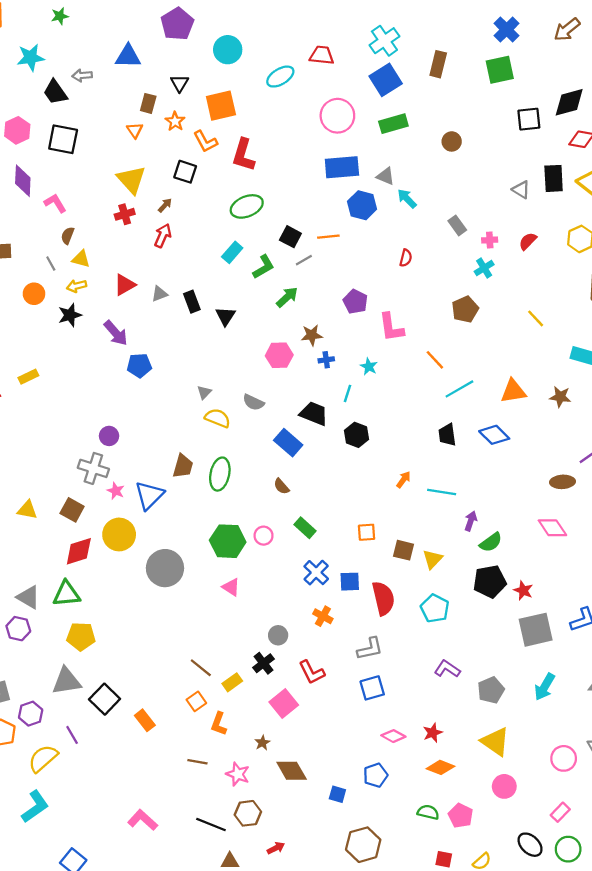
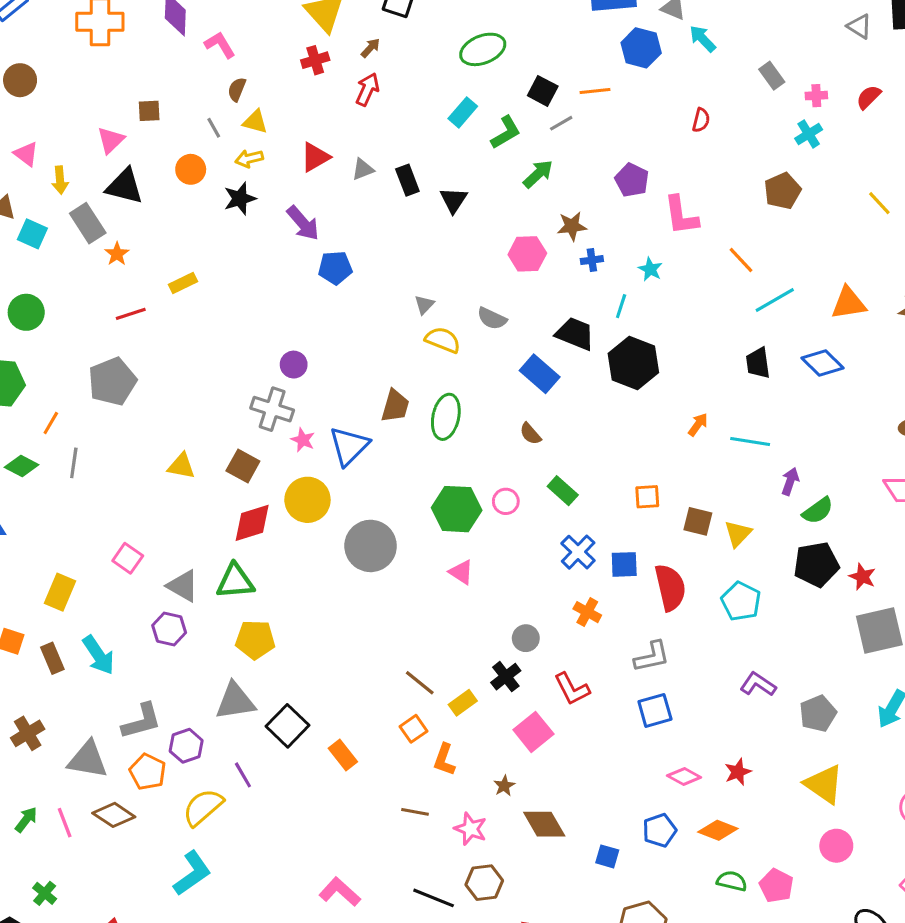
black hexagon: (356, 435) -> (633, 363), size x1.5
orange diamond: (440, 767) -> (718, 830), moved

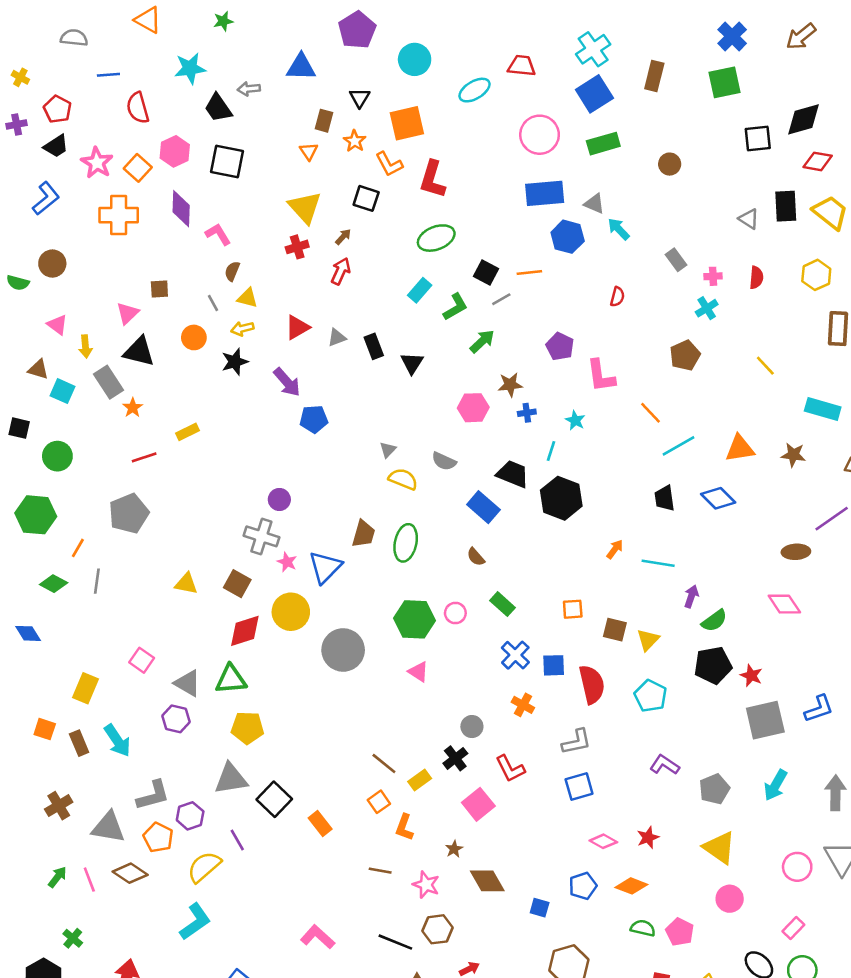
red semicircle: (869, 97) -> (756, 278), turned 140

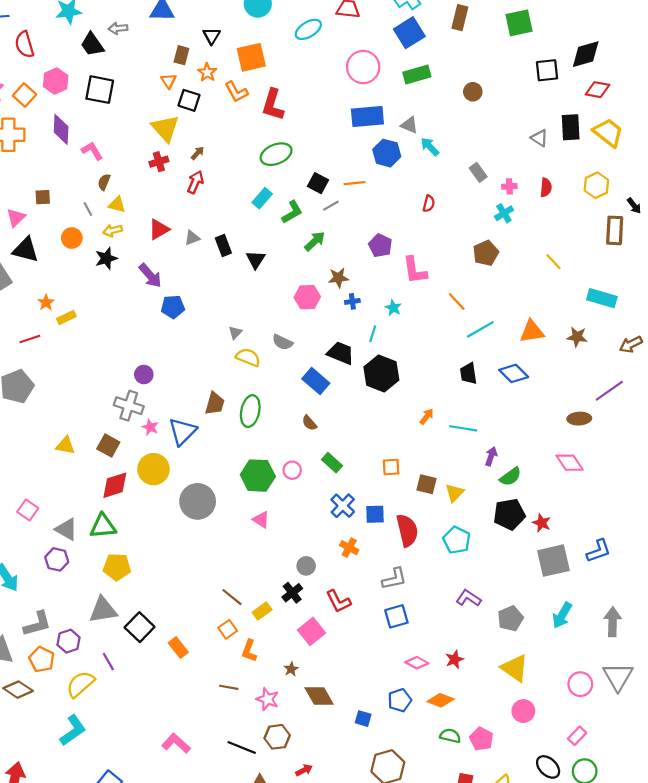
black square: (366, 198) -> (189, 100), moved
orange star: (133, 408) -> (46, 302), moved

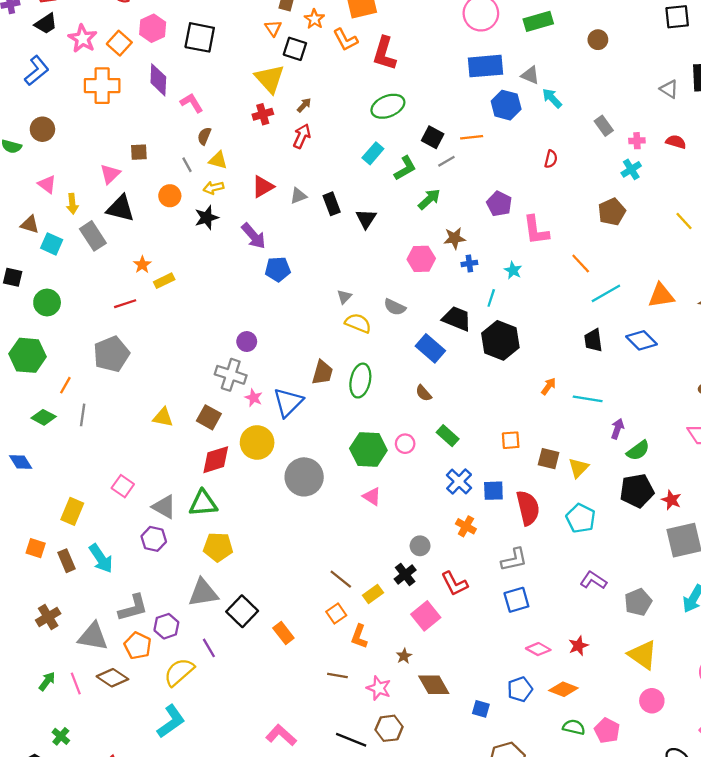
red semicircle: (546, 187) -> (676, 142), turned -78

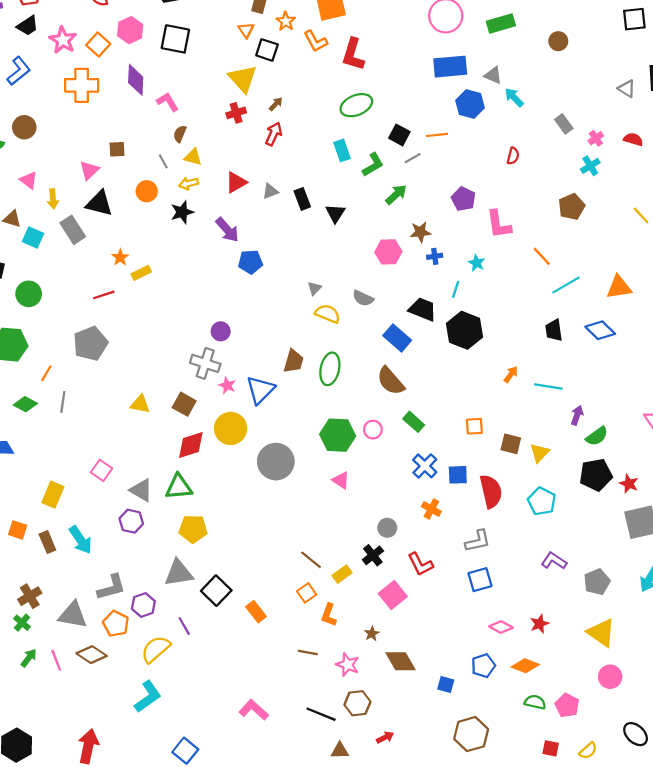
pink cross: (637, 141) -> (596, 138), turned -32
cyan rectangle: (373, 153) -> (342, 150), turned -60
brown semicircle: (423, 393) -> (391, 381), size x1.8
green cross: (61, 736) -> (22, 623), moved

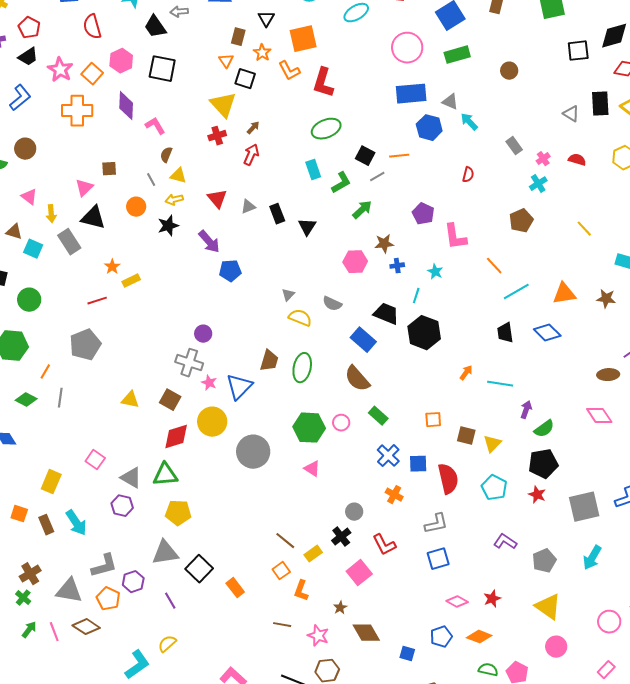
red triangle: (236, 182) -> (217, 199), turned -40
red star: (629, 484) -> (537, 495), moved
yellow semicircle: (156, 649) -> (167, 644), moved, size x0.7

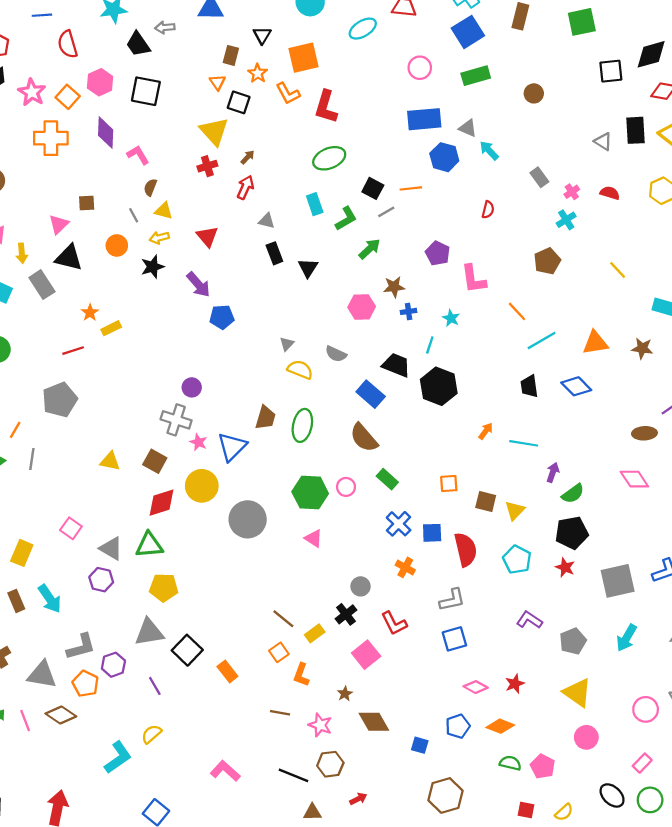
pink circle: (407, 48) -> (420, 68), size x0.7
gray triangle: (248, 207) -> (267, 221), moved, turned 35

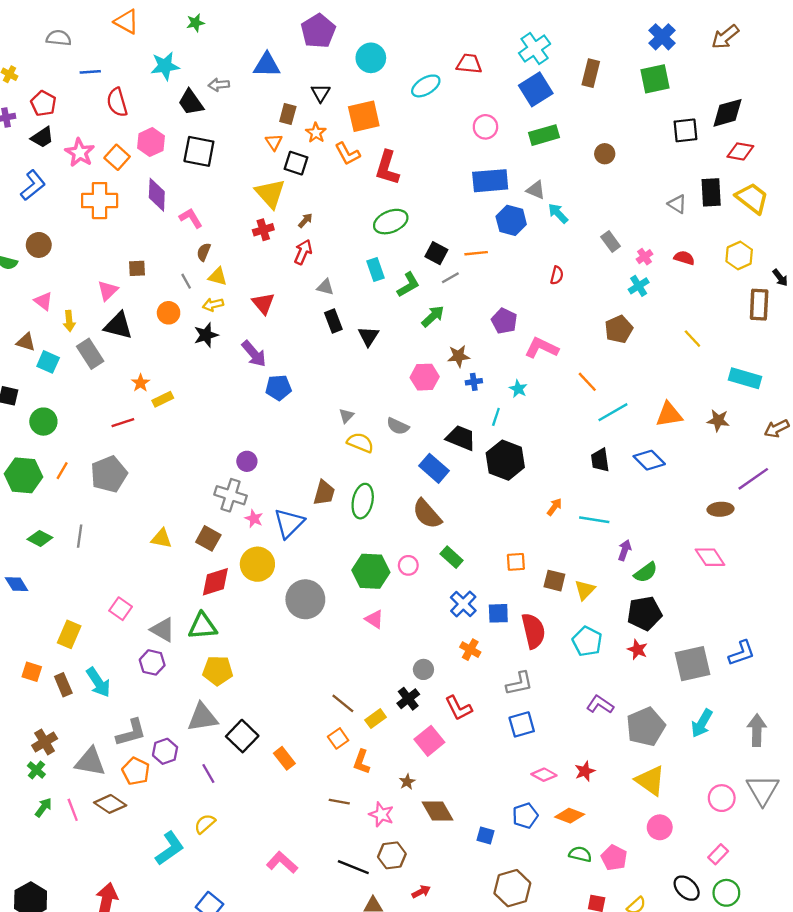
pink L-shape: (473, 279) -> (542, 348), turned 124
orange line: (15, 430) -> (62, 471), moved
gray pentagon: (573, 641) -> (646, 727), size x1.4

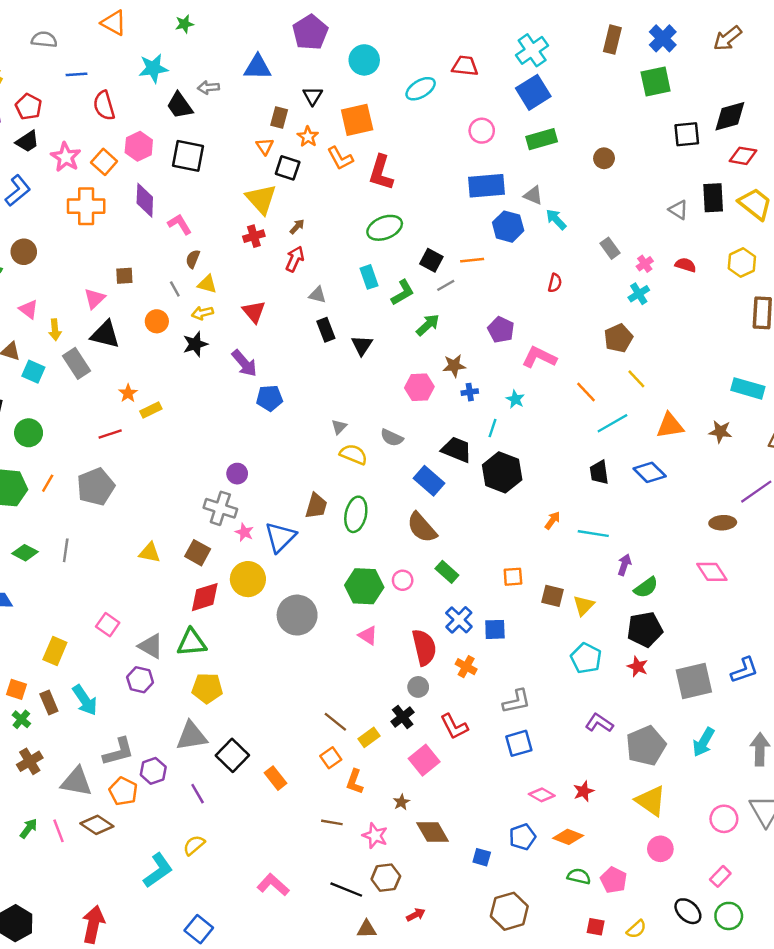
brown rectangle: (591, 73) -> (612, 40), moved
yellow line: (692, 339) -> (636, 379), moved
red semicircle: (533, 631) -> (424, 647), moved
green cross: (36, 770) -> (21, 719), moved

